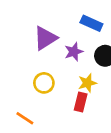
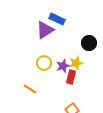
blue rectangle: (91, 23) -> (57, 19), moved
purple star: (74, 52) -> (63, 66), moved

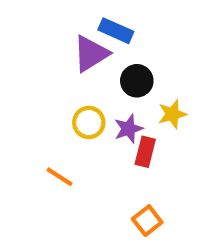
black circle: (89, 43) -> (137, 81), moved
yellow star: (76, 63) -> (172, 114), moved

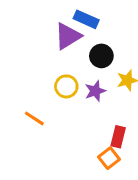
red rectangle: (145, 152) -> (118, 137), moved
orange line: (60, 177) -> (34, 118), moved

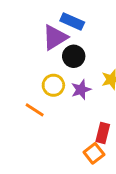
black circle: (101, 56) -> (74, 56), moved
orange line: (34, 118) -> (35, 110), moved

